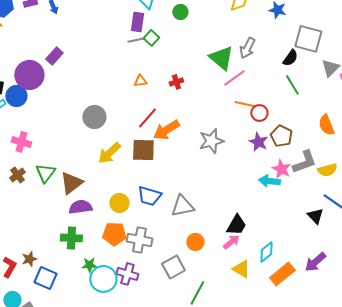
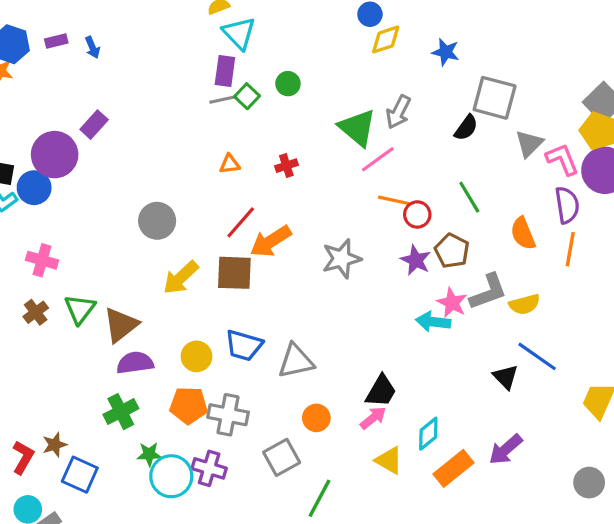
green circle: (180, 12) -> (288, 84), moved
green line: (292, 85) -> (469, 197), moved
green cross: (71, 238) -> (121, 412), turned -30

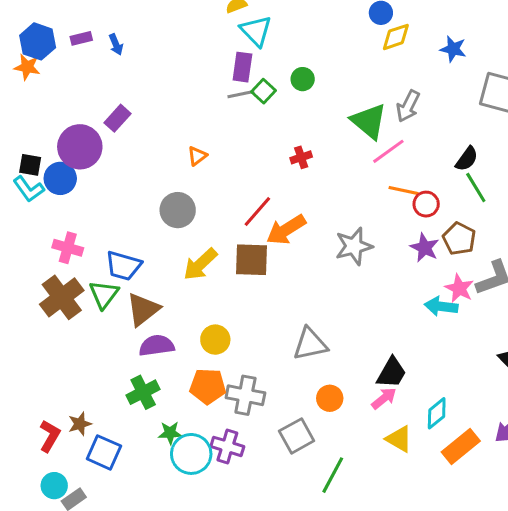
black semicircle: (466, 128) -> (467, 159), moved
orange triangle: (230, 164) -> (197, 156), moved, turned -30
brown cross: (36, 312) -> (62, 297), size x1.8
blue trapezoid: (244, 345) -> (123, 266), moved

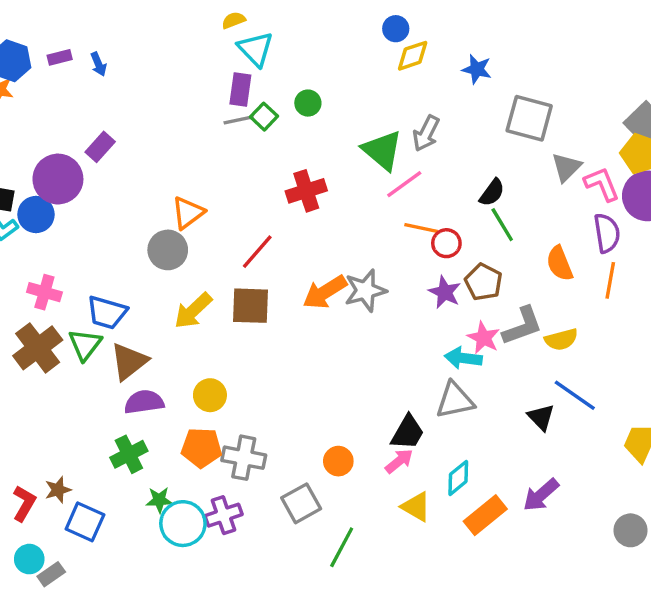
orange triangle: (197, 156) -> (188, 213), moved, size x1.5
red cross: (301, 157) -> (306, 191), size x1.6
orange arrow: (286, 230) -> (325, 292), moved
gray triangle: (310, 344) -> (455, 400), moved
purple cross: (227, 446) -> (223, 515), turned -36

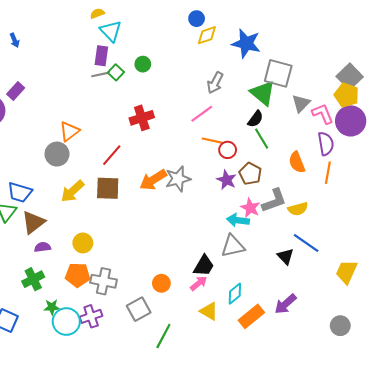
blue star: (477, 69) -> (246, 43), size x1.6
green triangle: (382, 150) -> (263, 93), moved
purple semicircle: (144, 402) -> (43, 247), size x0.7

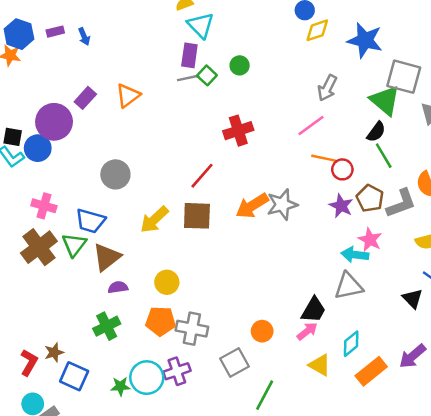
orange triangle: (69, 131) -> (128, 95), moved
gray circle: (57, 154) -> (115, 174), moved
gray L-shape: (274, 201) -> (401, 203), moved
green star: (52, 307) -> (120, 386), moved

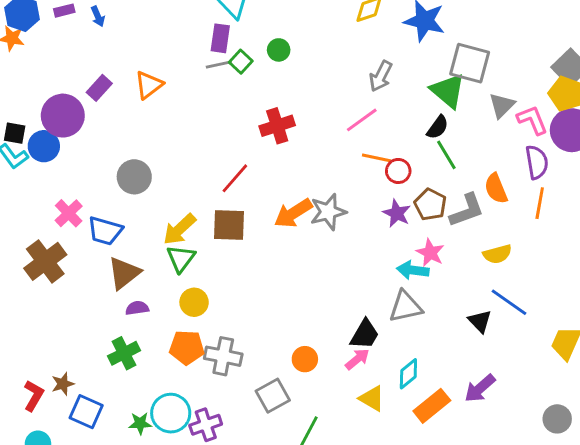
pink cross: (44, 206) -> (69, 213), moved, turned 30
green triangle: (74, 245) -> (181, 258), moved
purple cross: (177, 371) -> (206, 425), moved

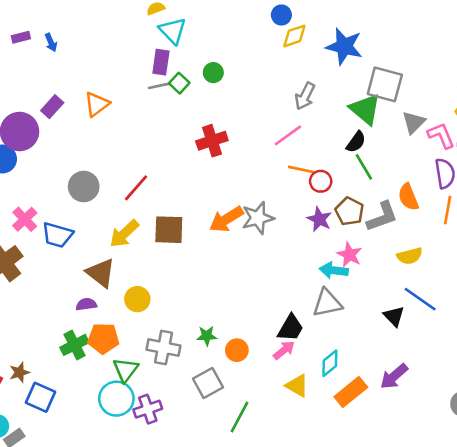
red line: (235, 178) -> (136, 188), moved
green triangle: (181, 258) -> (126, 370), moved
brown triangle: (124, 273) -> (101, 273), moved, turned -44
orange pentagon: (187, 347) -> (103, 338), moved
green star: (140, 423) -> (207, 336), moved

